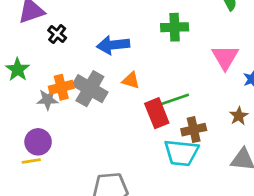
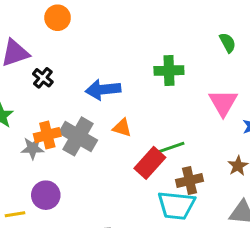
red rectangle: (157, 113) -> (150, 163), turned 64
purple circle: (38, 142) -> (46, 195), moved

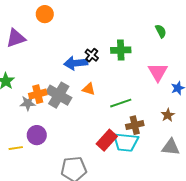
black cross: (43, 78) -> (92, 55), moved
red rectangle: (150, 163) -> (107, 140), moved

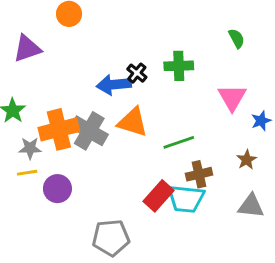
orange triangle: (89, 89) -> (133, 122), size x1.6
orange cross: (38, 94) -> (59, 129), size x1.5
gray star: (28, 103) -> (30, 148), moved
yellow line: (16, 148) -> (27, 173), moved

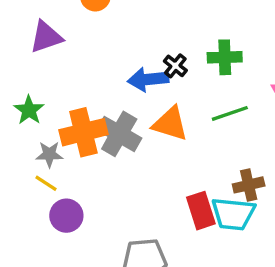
green line: (179, 142) -> (230, 113), moved
yellow line: (27, 173) -> (46, 183), turned 42
purple circle: (57, 189) -> (66, 216), moved
red rectangle: (159, 196) -> (201, 211), turned -60

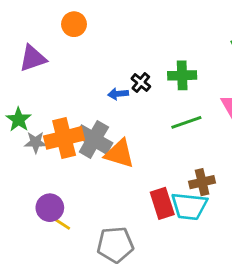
blue arrow: (148, 79) -> (118, 94), size x0.6
orange triangle: (170, 124) -> (120, 154), moved
gray star: (49, 154) -> (36, 142), moved
yellow line: (46, 183) -> (61, 223), moved

